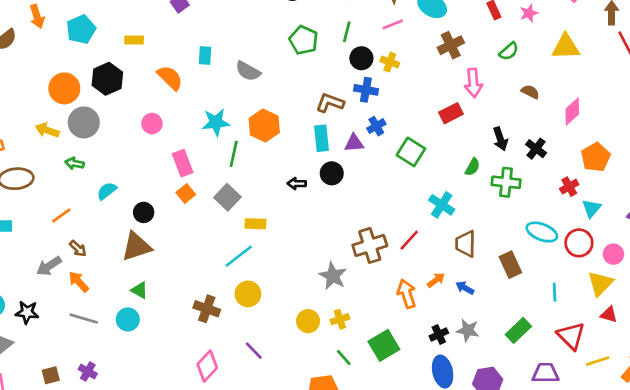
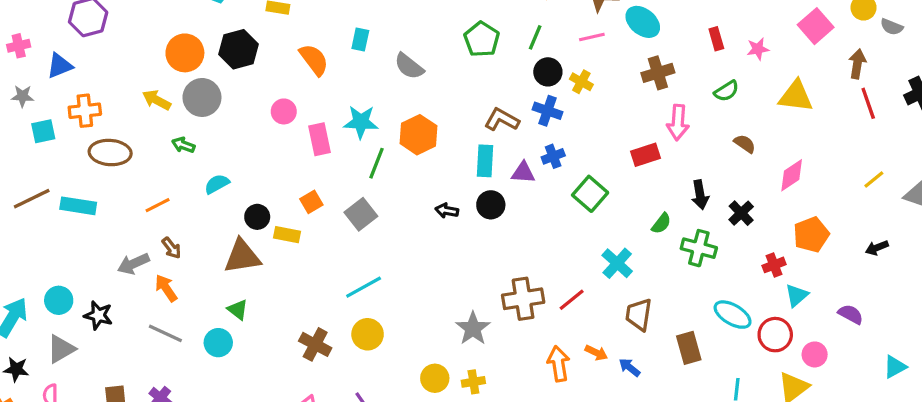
pink rectangle: (183, 163) -> (320, 139), moved
yellow rectangle: (255, 224) -> (287, 235), moved
orange arrow: (436, 280) -> (596, 353), turned 54

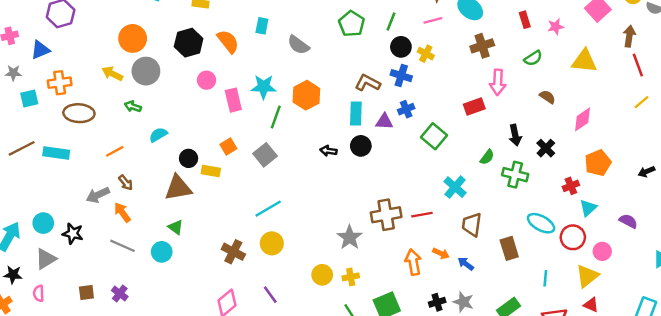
black hexagon: (238, 49) -> (189, 43), moved
yellow line: (874, 180) -> (642, 102), moved
red line: (572, 300) -> (422, 215), turned 30

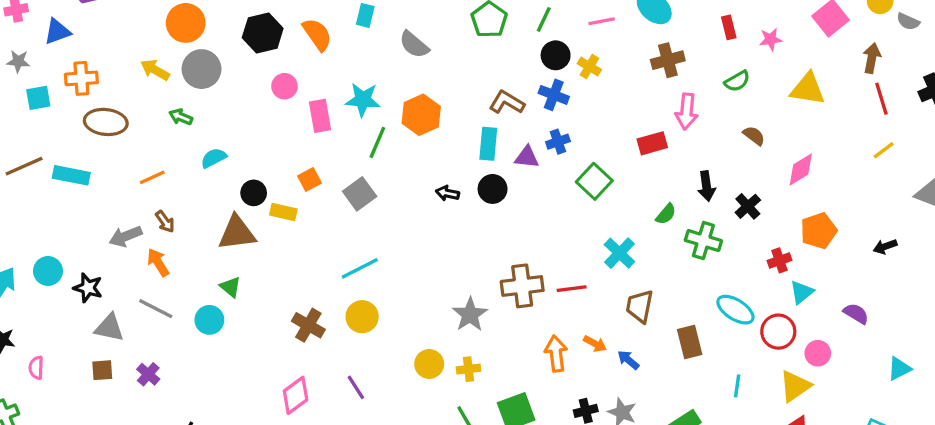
gray triangle: (46, 259) -> (109, 328), moved, turned 40

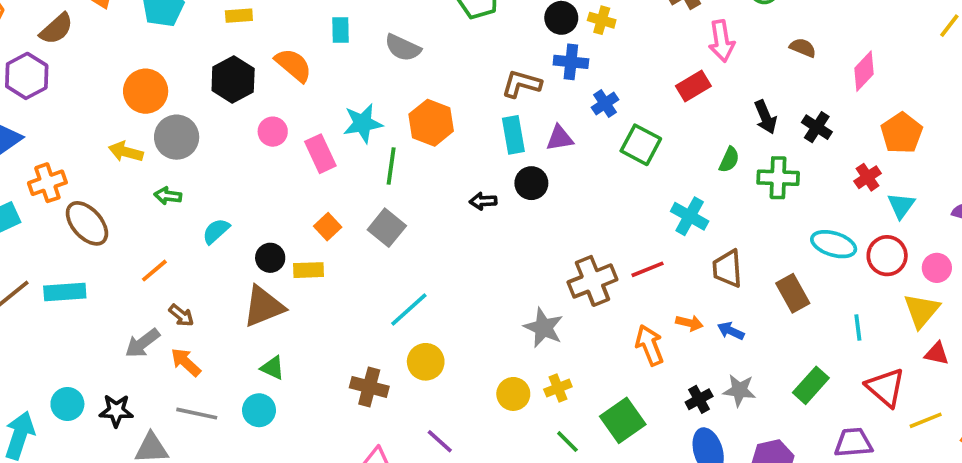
brown ellipse: (106, 122) -> (87, 223), turned 57
blue cross: (558, 142) -> (605, 103), moved

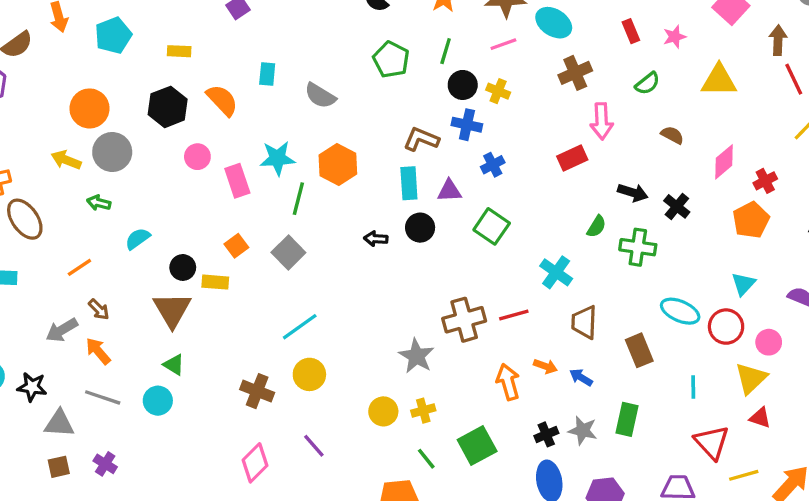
black arrow: (765, 117) -> (633, 193), turned -56
green square: (641, 145) -> (492, 226), moved
red cross: (868, 177) -> (765, 181), moved
brown triangle: (264, 307) -> (172, 310), turned -45
green rectangle: (811, 385) -> (627, 419), moved, turned -36

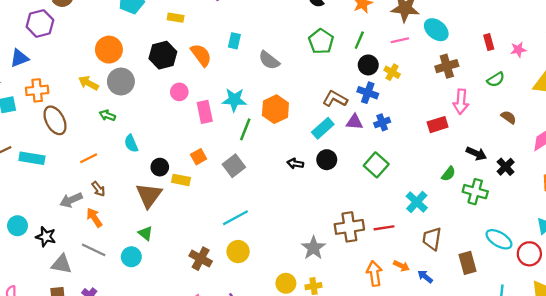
cyan rectangle: (409, 183) -> (323, 128), turned 45
purple triangle: (449, 191) -> (354, 122), moved
cyan semicircle: (138, 239) -> (131, 143), turned -84

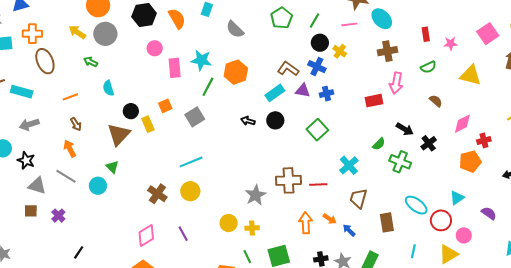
yellow rectangle: (181, 180) -> (148, 124), turned 49
gray arrow: (71, 200) -> (29, 124), moved

